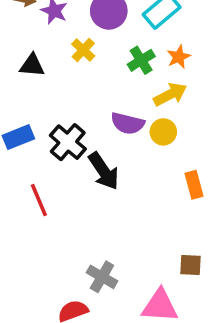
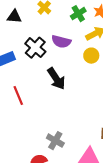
purple semicircle: (128, 123) -> (61, 42), moved
black cross: (68, 142) -> (35, 48), moved

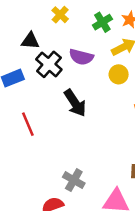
black triangle: (14, 17) -> (30, 41), moved

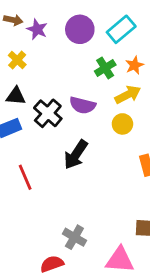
yellow cross: (60, 15) -> (17, 60), moved
black triangle: (30, 41) -> (16, 96), moved
black arrow: (75, 103) -> (76, 155), turned 68

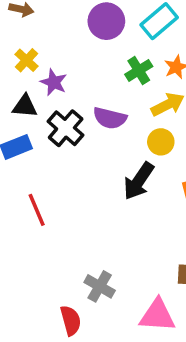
purple star: (37, 29) -> (54, 82), moved
black arrow: (76, 155) -> (139, 181), moved
red semicircle: (52, 264) -> (71, 320), turned 95

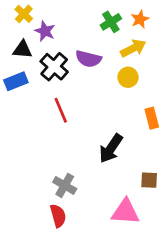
black arrow: (139, 181) -> (111, 148), moved
red line: (37, 210) -> (61, 110), moved
gray cross: (100, 286) -> (65, 185), moved

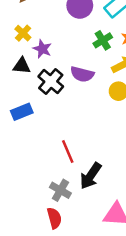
blue rectangle: (16, 81) -> (22, 112), moved
red line: (61, 110) -> (68, 152), moved
black arrow: (111, 148) -> (91, 176), moved

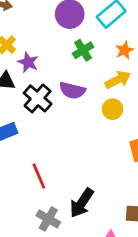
green cross: (103, 40) -> (83, 50), moved
red line: (68, 152) -> (39, 176), moved

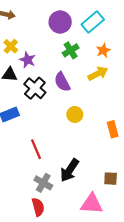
purple semicircle: (72, 90) -> (62, 82), turned 48
yellow circle: (113, 109) -> (75, 115), moved

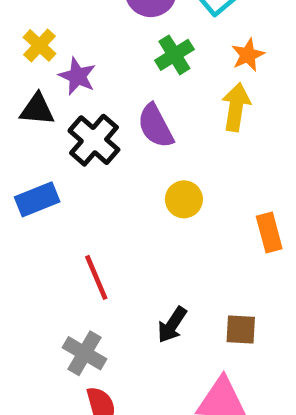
yellow arrow: (98, 74) -> (236, 107), turned -54
black arrow: (70, 170) -> (172, 325), size x0.7
brown square: (111, 179) -> (241, 330), moved
gray cross: (43, 183) -> (84, 353), moved

